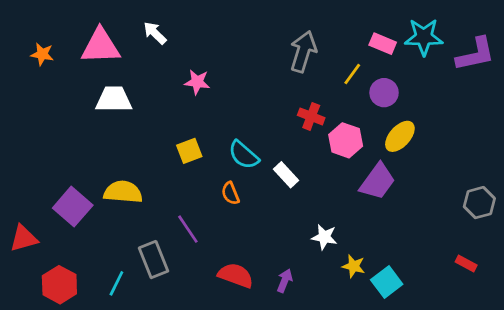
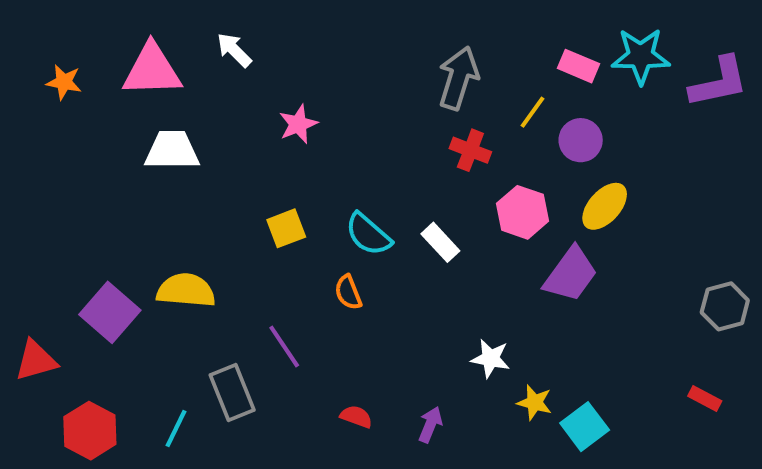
pink star: (197, 82) -> (298, 124), turned -30
red cross: (311, 116) -> (470, 150), moved
white rectangle: (286, 175) -> (440, 242), moved
red semicircle: (236, 275) -> (356, 417), size x0.6

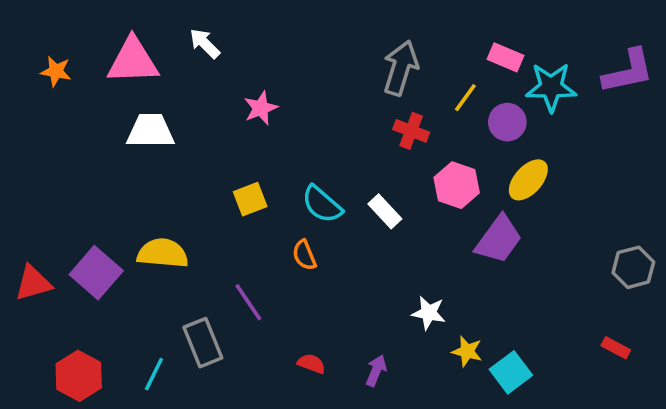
cyan star: (641, 56) -> (551, 87), moved
red triangle: (36, 360) -> (33, 283), moved

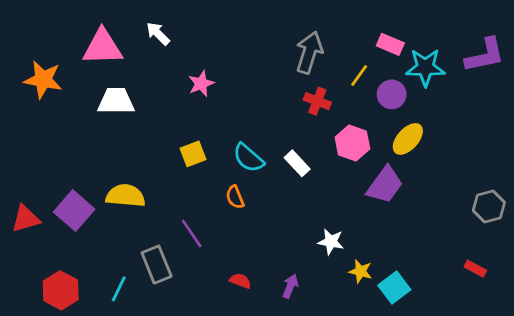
orange star: (56, 71) -> (43, 80), moved, size x1.6

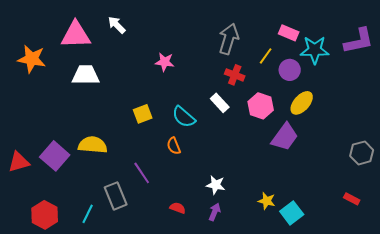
pink star: (201, 84) -> (165, 62), moved, turned 30
white rectangle: (297, 163) -> (220, 103), moved
white star: (331, 242) -> (216, 185), moved

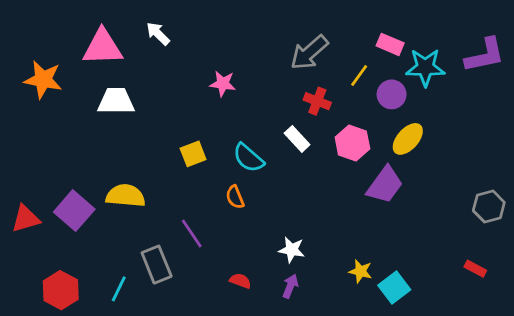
gray arrow: (229, 39) -> (309, 53), turned -148

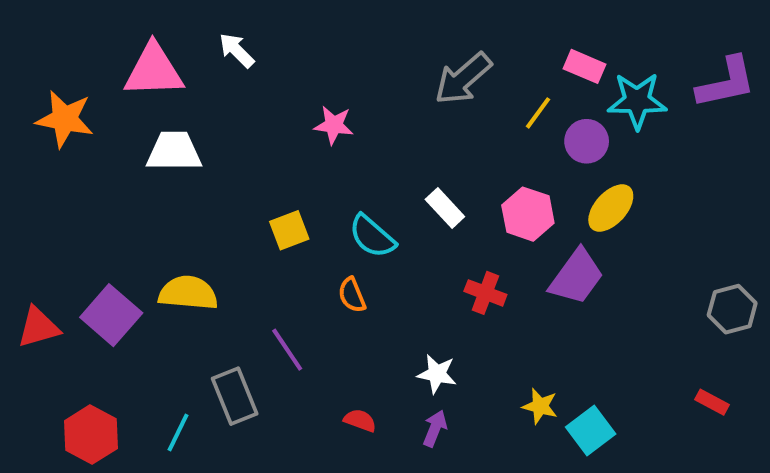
red cross: (317, 101) -> (485, 293), moved

